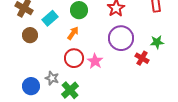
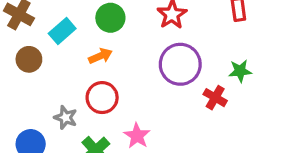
orange arrow: (73, 33) -> (100, 56), turned 32
pink star: (95, 61) -> (137, 136), moved
gray star: (52, 78) -> (66, 117), moved

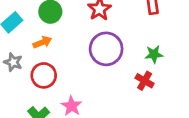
red cross: (215, 98) -> (145, 81), moved
gray star: (66, 117) -> (13, 62), moved

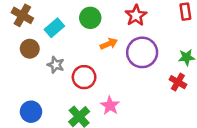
orange arrow: (42, 42) -> (109, 44), moved

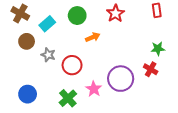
purple circle: (142, 52) -> (121, 79), moved

